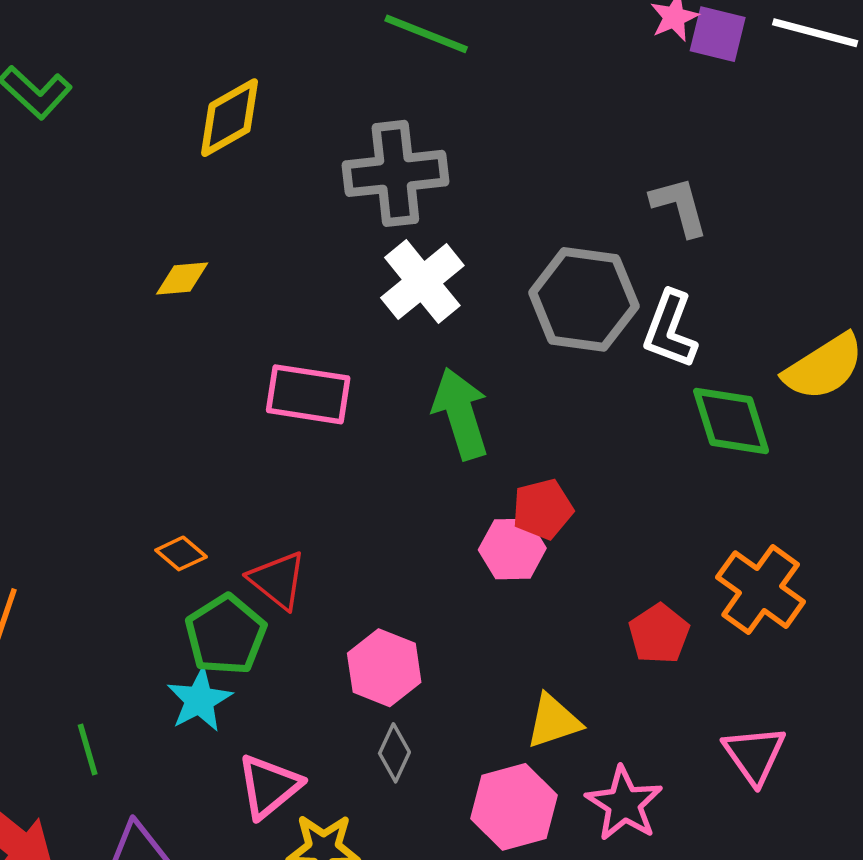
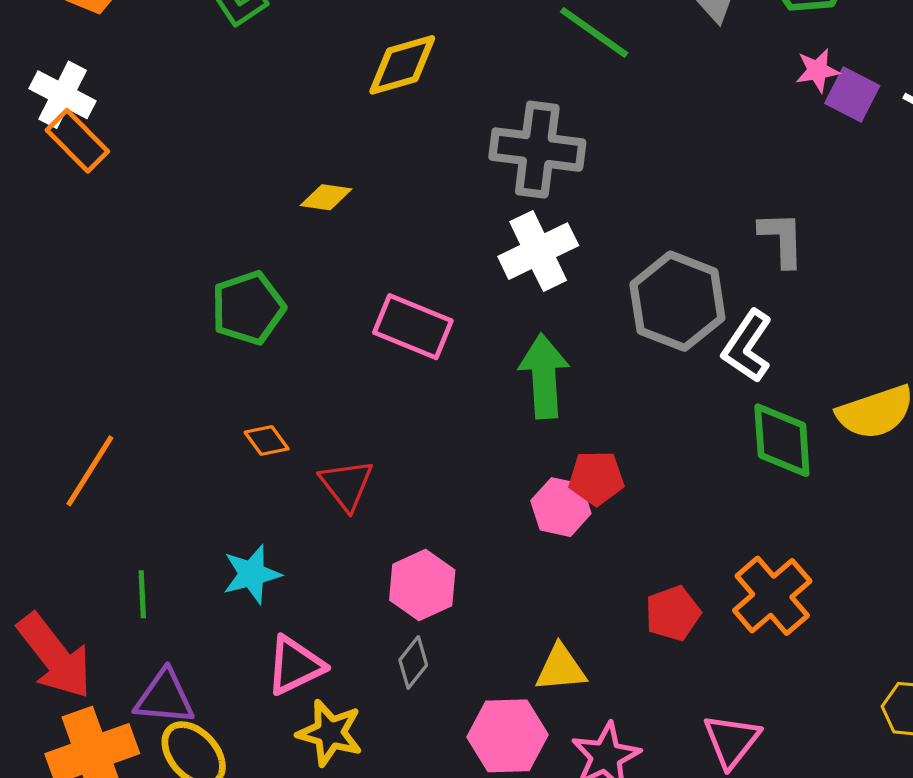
green pentagon: (226, 635) -> (248, 308), moved

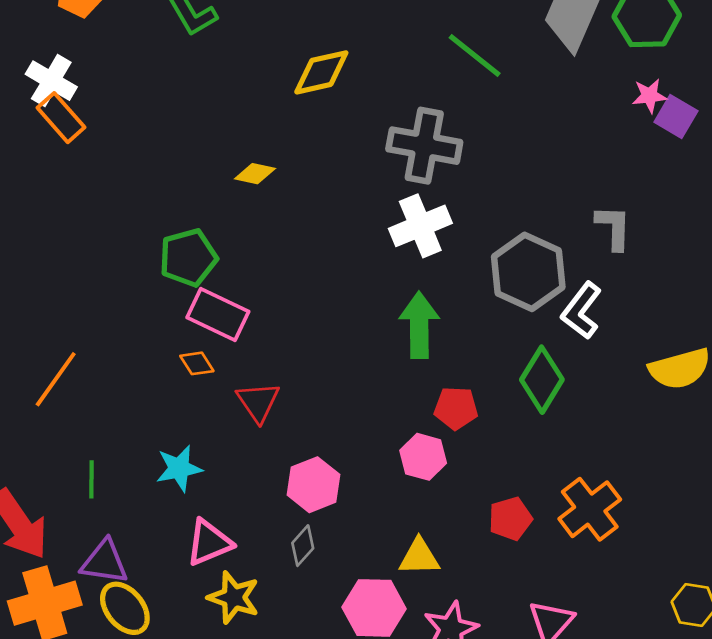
pink rectangle: (413, 327) -> (218, 314), moved
green diamond: (782, 440) -> (542, 380), moved, turned 32
pink hexagon: (561, 507) -> (423, 457), moved

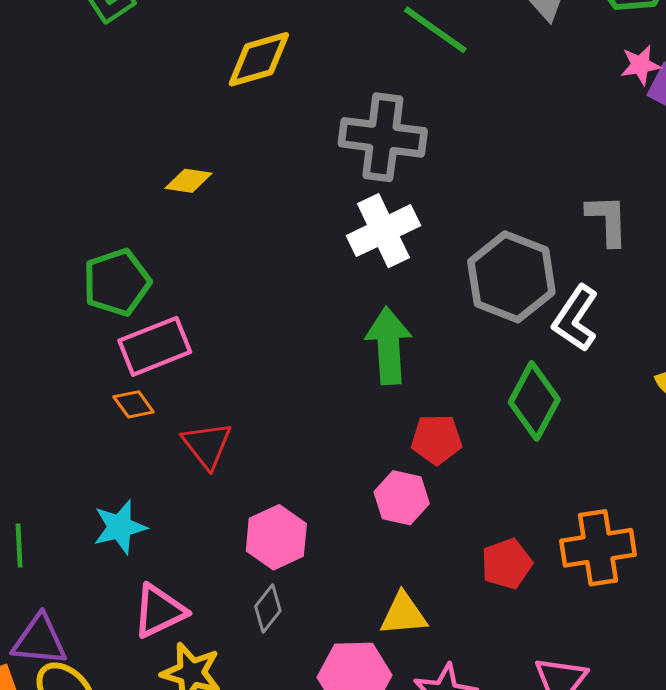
pink rectangle: (218, 314) -> (155, 346), turned -44
orange cross: (590, 509) -> (598, 548), turned 32

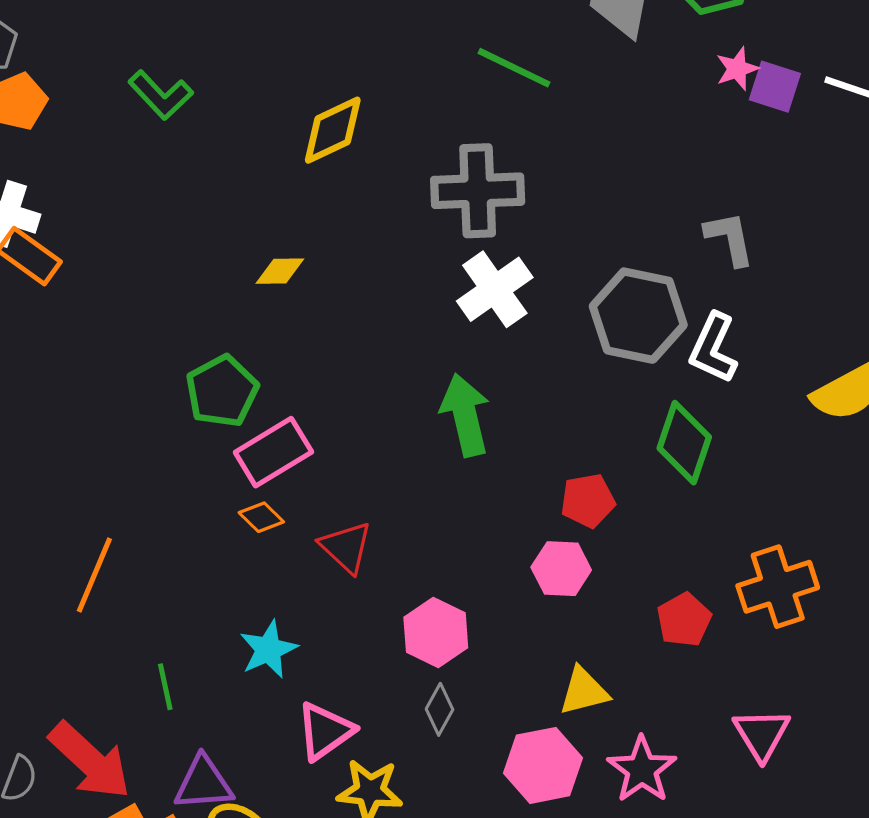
green arrow: (389, 346) -> (465, 415), moved

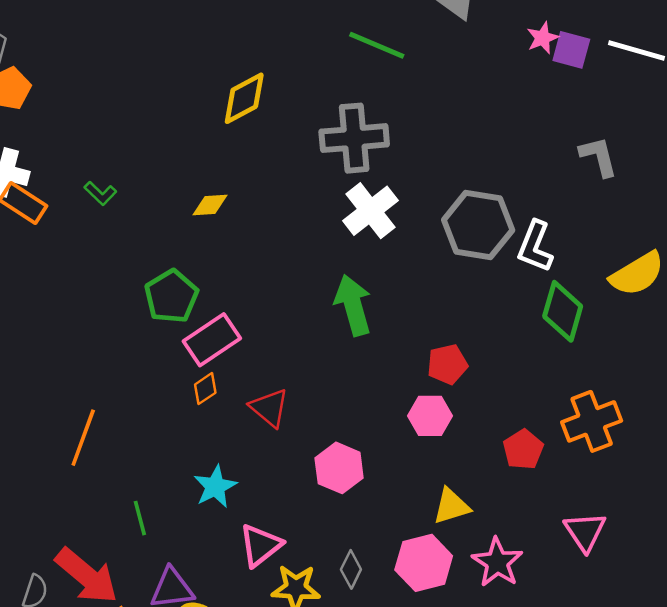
green L-shape: (161, 95) -> (100, 193), moved, size x0.7
gray L-shape: (730, 238) -> (599, 156), moved
green diamond: (684, 443) -> (563, 311), moved
orange diamond: (261, 517) -> (205, 389), turned -76
gray diamond: (440, 709) -> (351, 569), moved

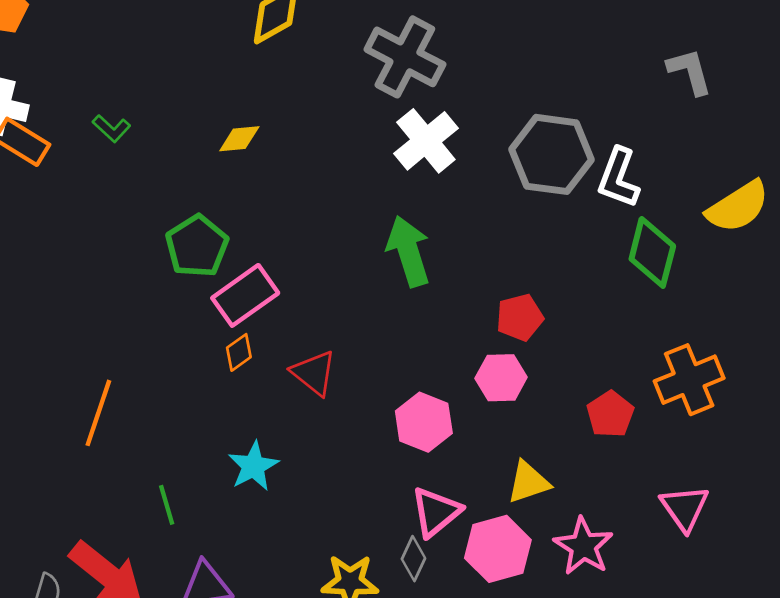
gray cross: (354, 138) -> (405, 57), turned 34
pink hexagon: (339, 468) -> (424, 422), moved
pink triangle: (260, 545) -> (436, 512), moved

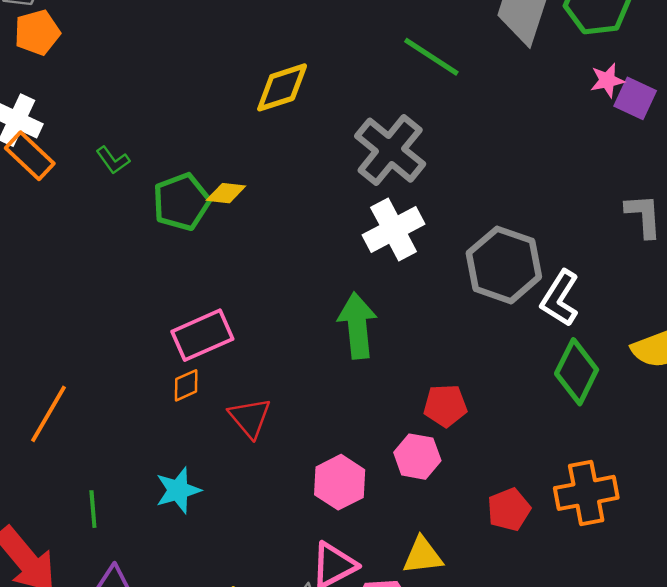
green pentagon: (197, 246) -> (181, 202), moved

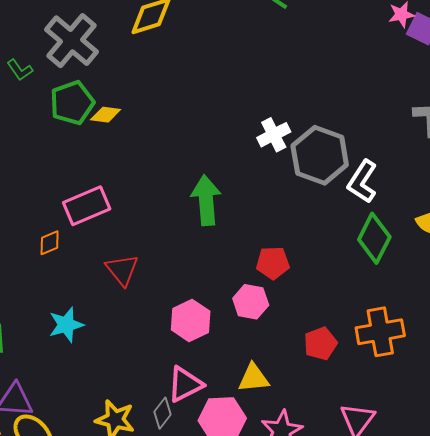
gray cross: (390, 150) -> (72, 41), moved
yellow diamond: (226, 193) -> (106, 115), moved
white cross: (394, 229) -> (274, 135), moved, size x0.7
orange diamond: (186, 385) -> (50, 243), moved

